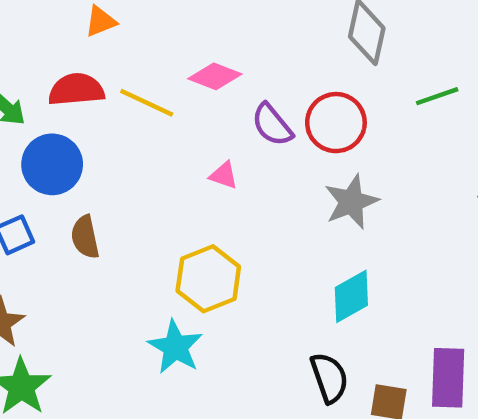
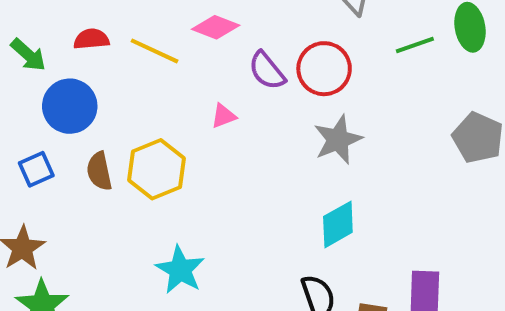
red semicircle: (76, 90) -> (91, 39), size x0.7
pink triangle: (224, 175) -> (224, 116), turned -40
yellow hexagon: (208, 279) -> (156, 169), moved

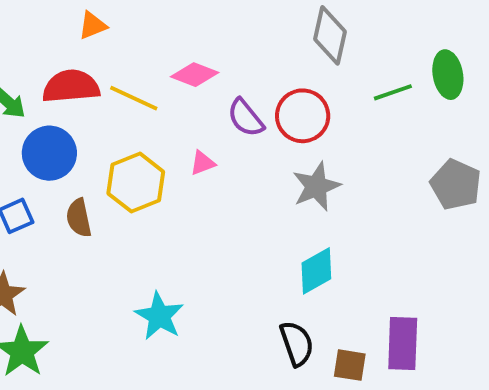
red semicircle: (91, 39) -> (71, 86), size x1.6
yellow hexagon: (156, 169) -> (136, 183), moved

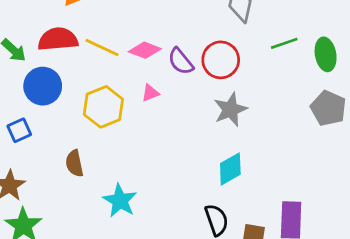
pink diamond: (195, 75) -> (145, 50), moved
green ellipse: (448, 75) -> (326, 54), moved
brown semicircle: (79, 218) -> (74, 163), moved

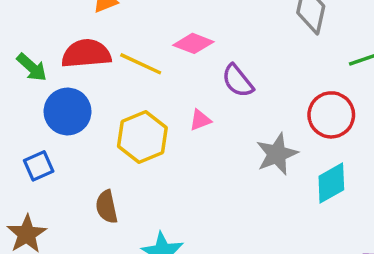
pink diamond: (145, 50) -> (193, 43), moved
red circle: (221, 60) -> (331, 115), moved
gray star: (230, 110) -> (277, 154), moved
cyan diamond: (230, 169) -> (331, 183), moved

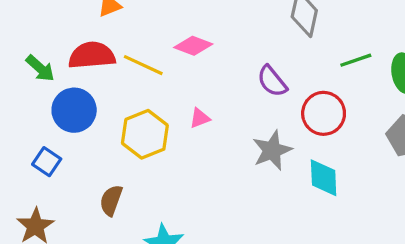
purple semicircle: (238, 81) -> (272, 81), moved
blue square: (39, 166) -> (47, 162), turned -32
cyan diamond: (331, 183) -> (324, 178), turned -63
brown semicircle: (107, 207) -> (111, 200), turned 32

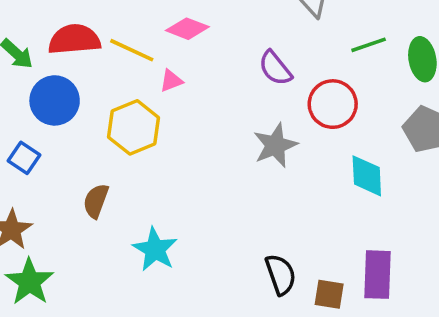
pink triangle: (200, 118) -> (171, 81), moved
cyan diamond: (324, 178) -> (367, 176), moved

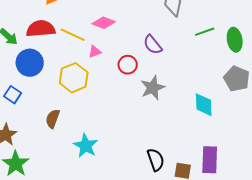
red circle: (333, 104) -> (128, 65), moved, size x0.7

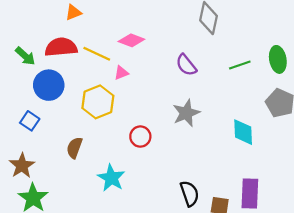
green line: (205, 32) -> (240, 65), moved
red circle: (128, 65) -> (140, 137), moved

